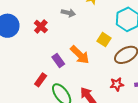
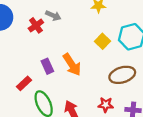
gray arrow: (68, 13) -> (53, 16), moved
yellow square: (104, 40) -> (102, 41), moved

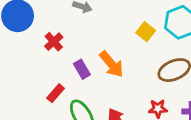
red cross: (36, 25) -> (54, 42), moved

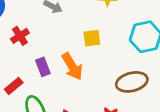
yellow square: (146, 32) -> (92, 38), moved, turned 36

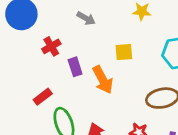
purple rectangle: (43, 67) -> (75, 67), moved

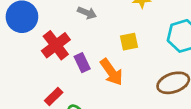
red cross: (51, 46) -> (56, 45), size x1.5

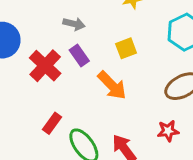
purple rectangle: (82, 63) -> (79, 55), moved

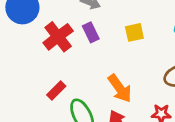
orange arrow: (112, 85) -> (120, 88), moved

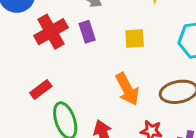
orange arrow: (120, 88) -> (127, 89), moved

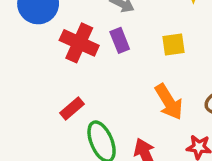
red cross: (51, 32) -> (79, 43), turned -32

